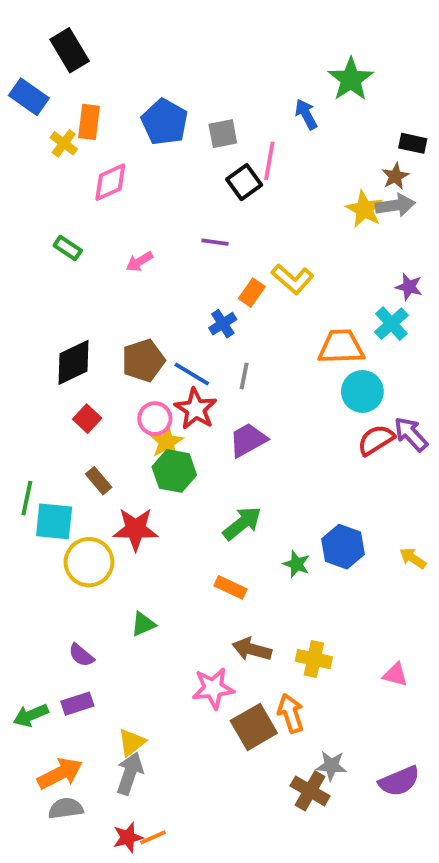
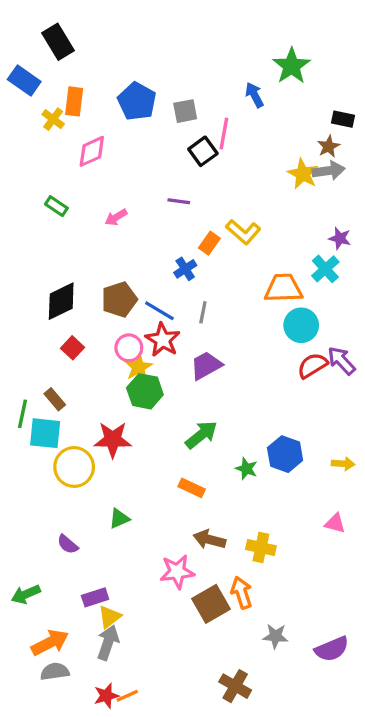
brown rectangle: (99, 481) -> (55, 399), moved
yellow arrow: (413, 558) -> (343, 464), turned 150
pink triangle: (395, 675) -> (335, 523), moved
purple rectangle: (77, 704) -> (95, 597), moved
brown cross: (310, 791) -> (235, 686), moved

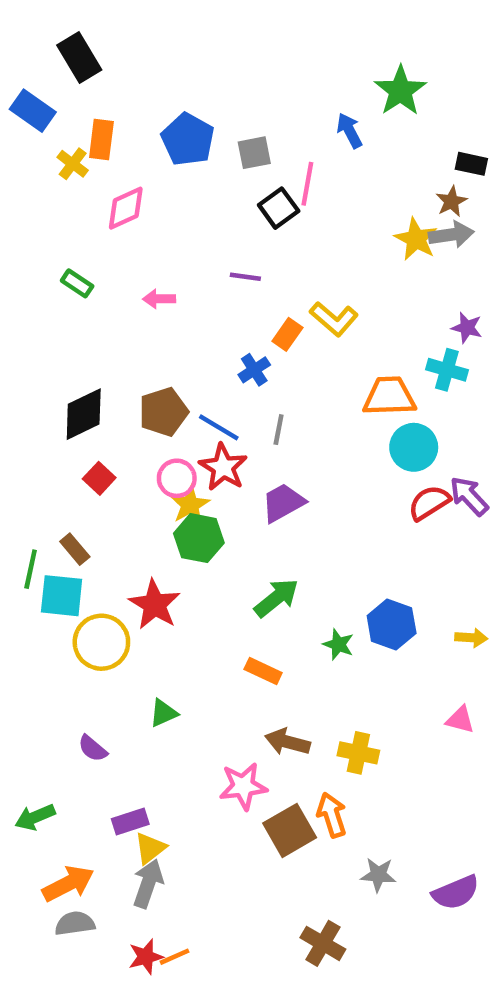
pink arrow: (116, 217) -> (159, 299), turned 30
cyan cross: (325, 269) -> (447, 370), turned -32
red star: (113, 440) -> (155, 605), turned 30

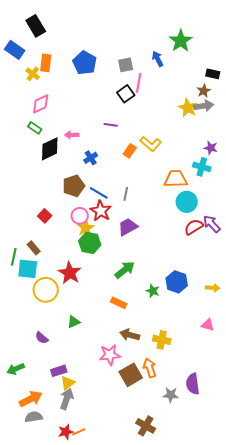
gray square: (254, 153) -> (126, 65), moved
pink diamond: (126, 208) -> (41, 104), moved
blue cross: (254, 370) -> (91, 158), moved
black diamond: (84, 414) -> (50, 149), moved
purple semicircle: (456, 892) -> (193, 384), moved, turned 105

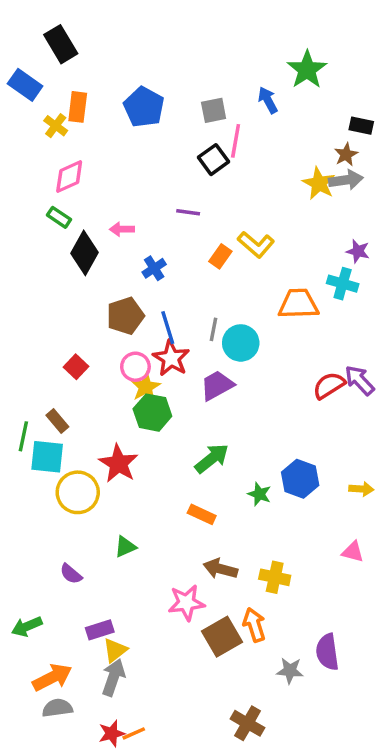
black diamond: (50, 149) -> (85, 253), turned -35
blue line: (99, 193) -> (168, 328), turned 42
cyan circle: (187, 202) -> (241, 343), moved

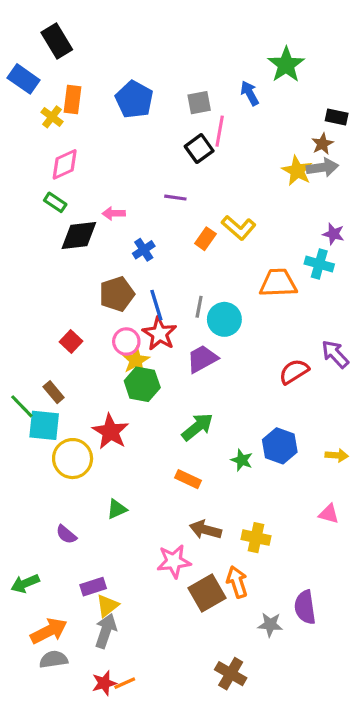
black diamond: (85, 253) -> (79, 236), turned 54
red semicircle: (329, 385) -> (294, 372), moved
green line: (23, 436) -> (22, 406), turned -56

